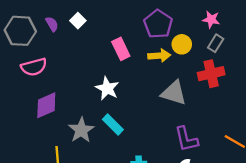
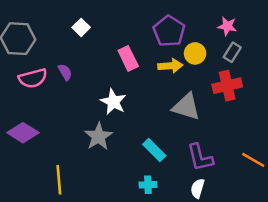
purple semicircle: (52, 24) -> (65, 72), moved
purple diamond: (46, 105) -> (23, 133), moved, turned 56
cyan rectangle: (113, 124) -> (154, 150), moved
gray star: (81, 130) -> (98, 136), moved

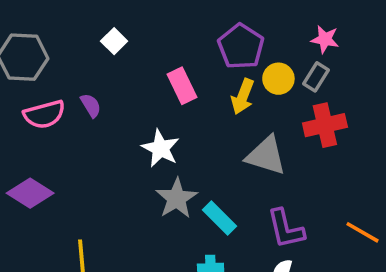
gray rectangle: (232, 52) -> (316, 77), moved
yellow arrow: (170, 66) -> (243, 97), turned 115
gray star: (98, 136) -> (177, 198), moved

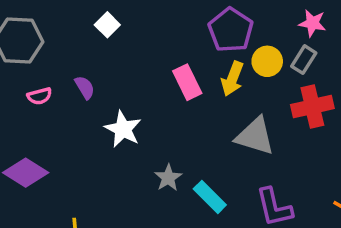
pink rectangle: (182, 86) -> (187, 82), moved
pink semicircle: (44, 114) -> (40, 96), size x0.6
white star: (161, 148) -> (123, 129), moved
gray star: (177, 198) -> (168, 178), size x0.7

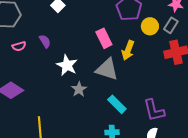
yellow arrow: (232, 79) -> (128, 50), moved
gray triangle: (255, 136) -> (107, 69), moved
gray star: (168, 178) -> (79, 89), moved

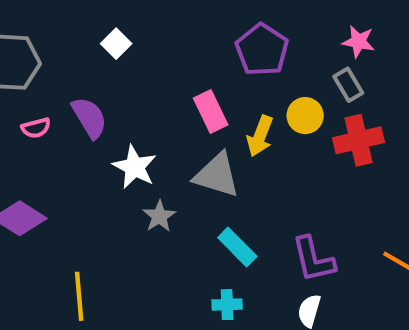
gray rectangle: (171, 25) -> (348, 85), turned -63
yellow circle: (150, 26) -> (305, 116), moved
purple semicircle: (45, 41) -> (89, 118), size x1.5

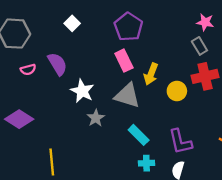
purple pentagon: (262, 50) -> (128, 27), moved
yellow circle: (305, 116) -> (177, 91), moved
cyan cross: (227, 305) -> (146, 163), moved

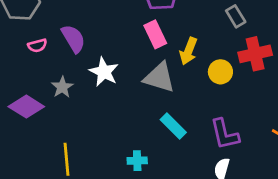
gray rectangle: (199, 46) -> (236, 16), moved
gray star: (96, 118) -> (62, 87), moved
cyan cross: (146, 163) -> (137, 161), moved

